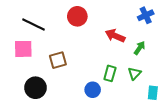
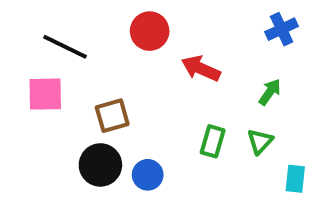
red arrow: (115, 36) -> (201, 68), moved
black circle: (36, 88) -> (100, 165), moved
blue circle: (93, 90) -> (148, 175), moved

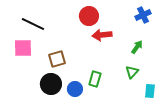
red circle: (150, 31) -> (89, 16), moved
red arrow: (201, 68) -> (102, 35), turned -30
green rectangle: (213, 141) -> (95, 79), moved

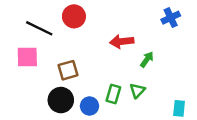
red circle: (89, 16) -> (74, 16), moved
green arrow: (137, 47) -> (147, 59), moved
green triangle: (132, 72) -> (137, 90), moved

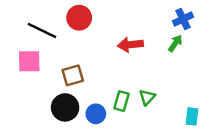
green arrow: (147, 59) -> (175, 43), moved

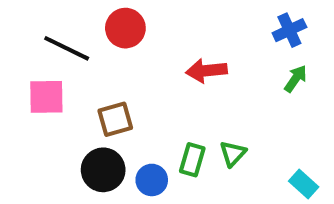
green arrow: (175, 43) -> (296, 79), moved
cyan rectangle: (192, 116) -> (304, 184), turned -54

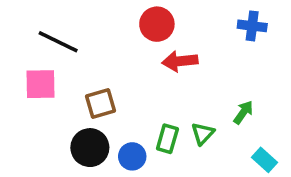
red circle: (125, 28) -> (157, 24), moved
blue cross: (289, 30) -> (252, 26), turned 32
green arrow: (296, 79) -> (243, 112), moved

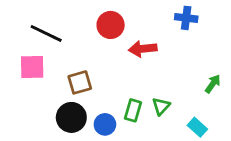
red circle: (157, 24) -> (111, 25), moved
blue cross: (252, 26) -> (186, 18), moved
green arrow: (243, 112) -> (213, 84), moved
cyan rectangle: (264, 160) -> (197, 127), moved

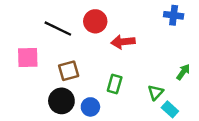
blue cross: (186, 18) -> (174, 15), moved
black line: (46, 33) -> (58, 29), moved
green triangle: (161, 106) -> (156, 92), moved
green rectangle: (133, 110) -> (115, 84), moved

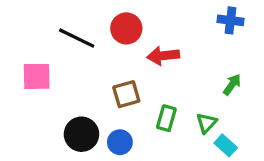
brown square: (69, 71) -> (126, 94), moved
green arrow: (183, 72) -> (232, 85), moved
green rectangle: (115, 84) -> (166, 118), moved

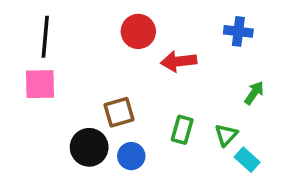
blue cross: (230, 20) -> (238, 31), moved
black line: (77, 38) -> (45, 37), moved, turned 69
brown square: (126, 94) -> (119, 112), moved

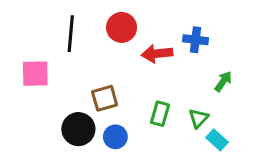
blue cross: (238, 31) -> (195, 40), moved
black line: (45, 37) -> (71, 34), moved

